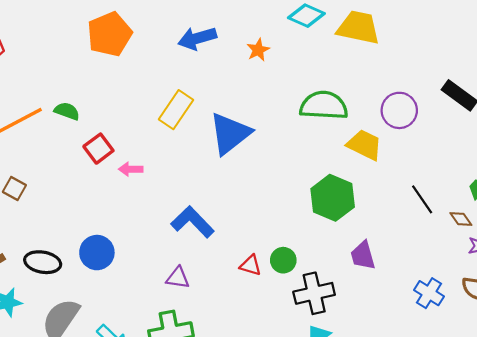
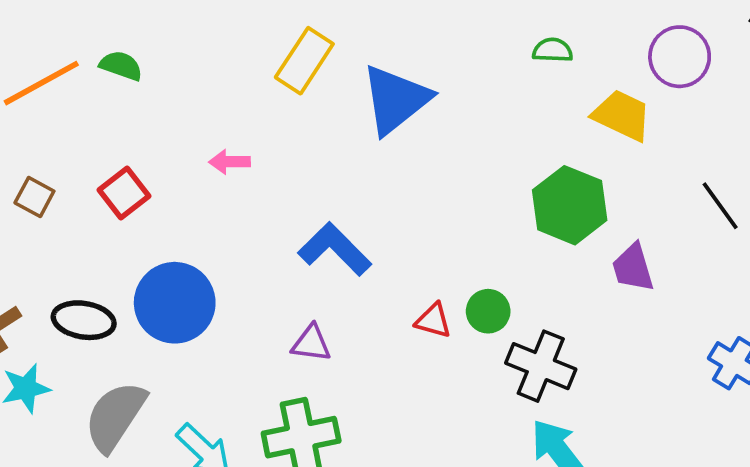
green semicircle: (324, 105) -> (553, 50), size x0.5
red square: (98, 149) -> (124, 193), moved
blue circle: (97, 253) -> (175, 303), size x1.4
purple trapezoid: (363, 256) -> (633, 268), moved
black cross: (314, 293) -> (541, 366), turned 36

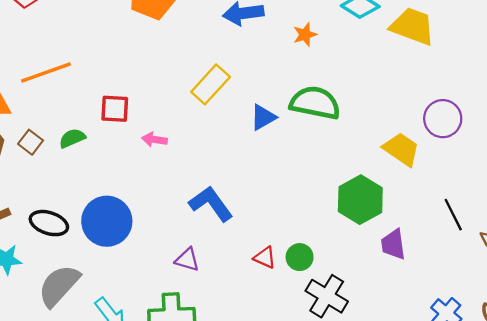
green semicircle: (553, 50) -> (315, 103), moved, size x2.0
green semicircle: (121, 66) -> (72, 138), moved, turned -52
blue triangle: (396, 100) -> (263, 117), size x0.6
red square: (124, 193) -> (115, 109), moved, turned 32

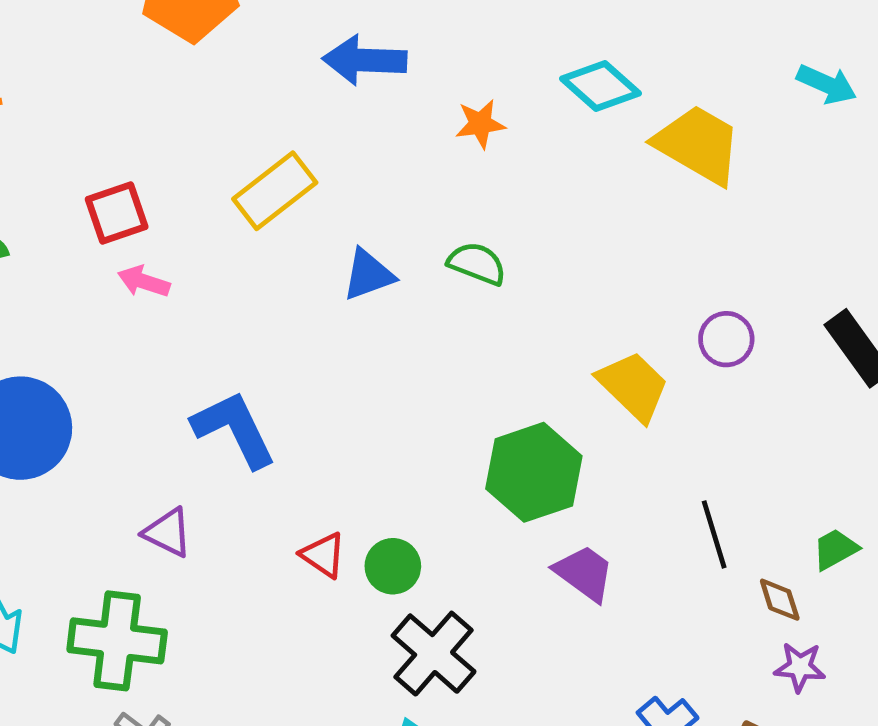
green semicircle: (315, 103) -> (477, 264), size x0.6
red square: (115, 109) -> (117, 213), moved, turned -32
purple circle: (443, 119) -> (726, 339), size x0.7
purple trapezoid: (393, 244) -> (584, 573), turned 124

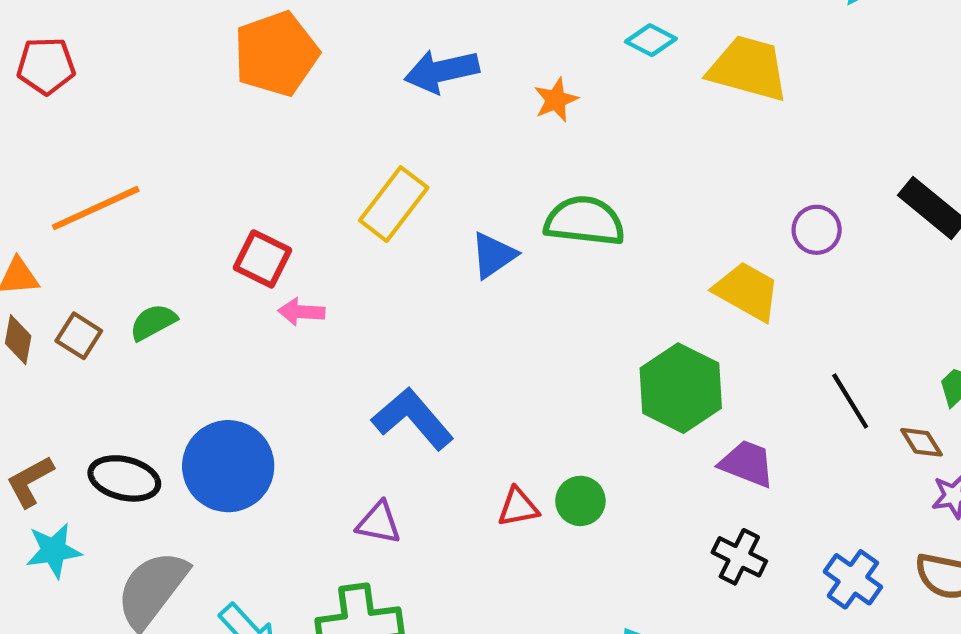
cyan diamond: (601, 86) -> (651, 40), size x0.7
red square: (117, 213) -> (262, 259), turned -30
green semicircle: (477, 264) -> (585, 221), size x1.5
red triangle: (323, 555) -> (518, 507), turned -30
black cross: (434, 654) -> (739, 557), moved, size x0.7

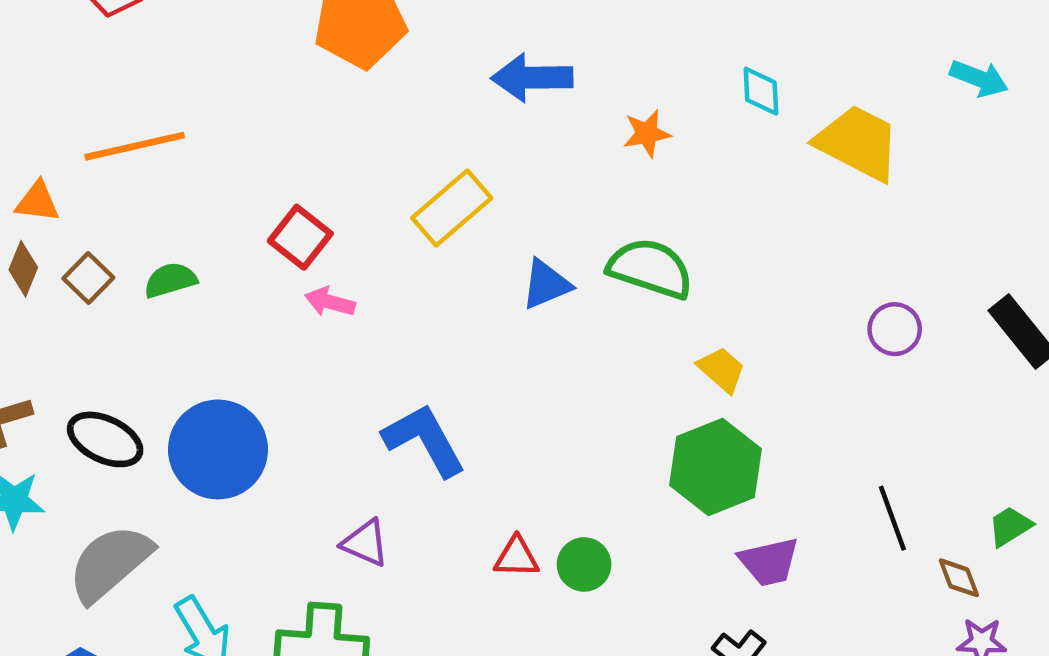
cyan diamond: (651, 40) -> (761, 91), turned 48
yellow trapezoid: (747, 291) -> (722, 370), moved, size x0.7
purple trapezoid: (747, 464) -> (769, 562), turned 134

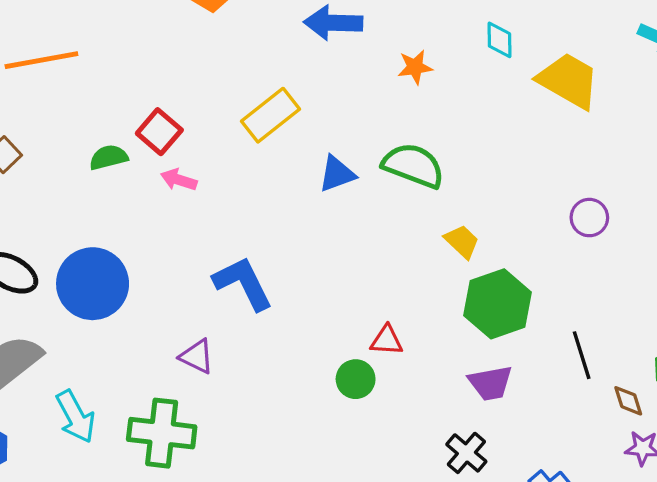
green semicircle: (170, 280) -> (109, 157), moved
green hexagon: (716, 467) -> (498, 304), moved
red triangle: (516, 557) -> (387, 340), moved

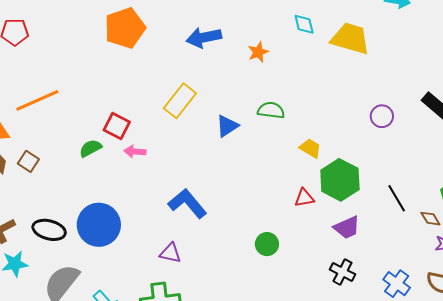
green semicircle: (413, 166) -> (271, 110), size x0.7
red triangle: (387, 340) -> (304, 198), moved

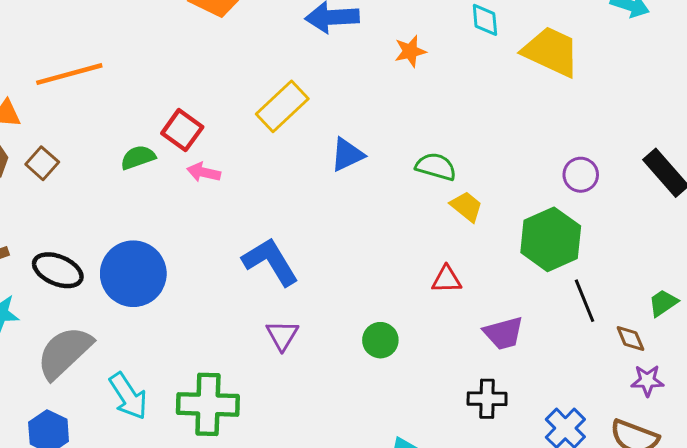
green semicircle: (271, 110) -> (436, 167), moved
green hexagon: (340, 180) -> (551, 239), moved
purple triangle: (170, 253) -> (282, 335), moved, turned 40
black cross: (343, 272) -> (487, 399), turned -35

